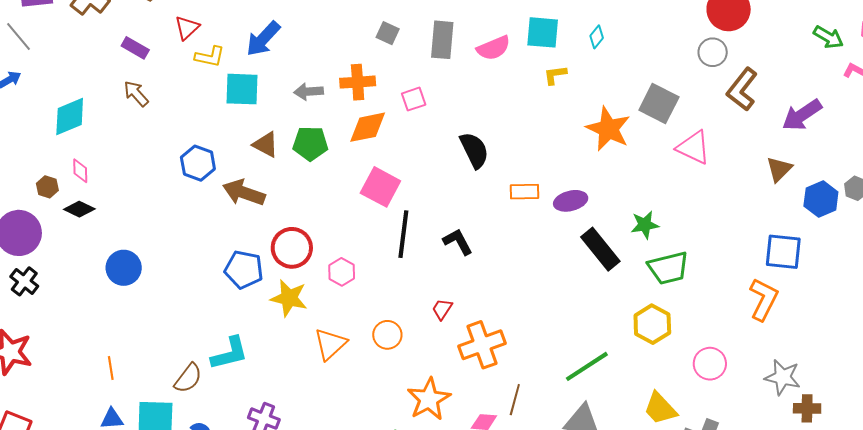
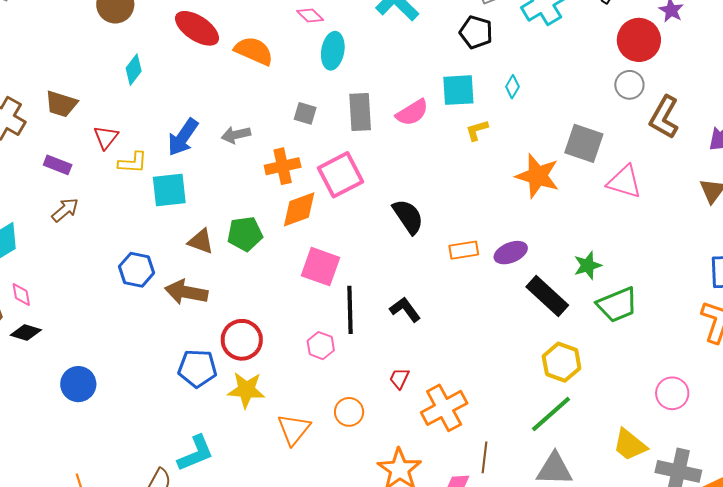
gray arrow: (308, 92) -> (236, 135), moved
brown arrow: (136, 94) -> (65, 210), turned 100
pink square: (414, 99) -> (340, 175), size x1.8
pink hexagon: (342, 272) -> (321, 346), moved
yellow hexagon: (652, 324) -> (562, 362), moved

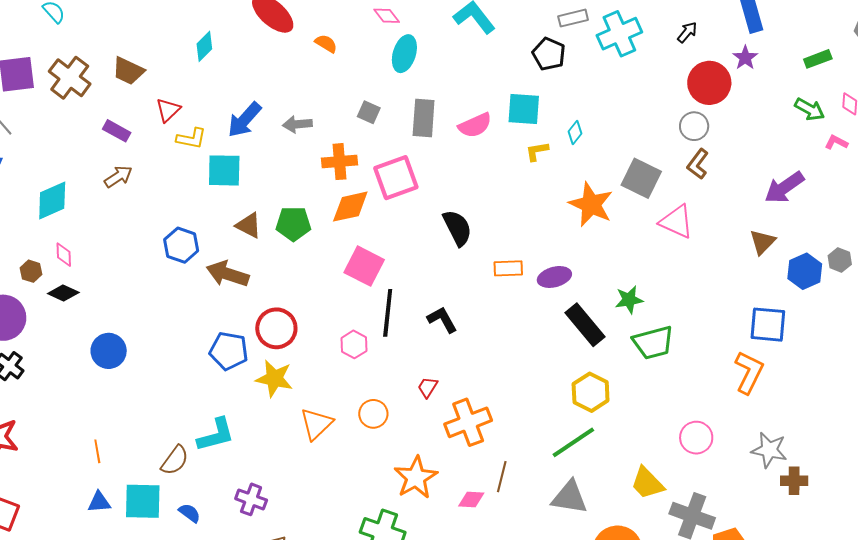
orange semicircle: (254, 51) -> (326, 43), size x0.6
cyan diamond: (512, 87) -> (575, 132), moved
brown L-shape: (664, 117) -> (698, 164), moved, size x0.7

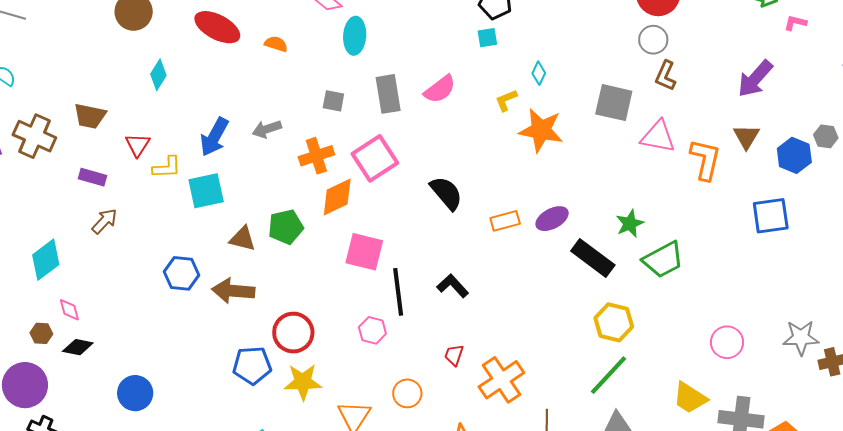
cyan square: (524, 109) -> (487, 38), moved, size x0.6
orange star: (591, 204) -> (541, 130), moved
orange L-shape: (749, 372) -> (705, 159), moved

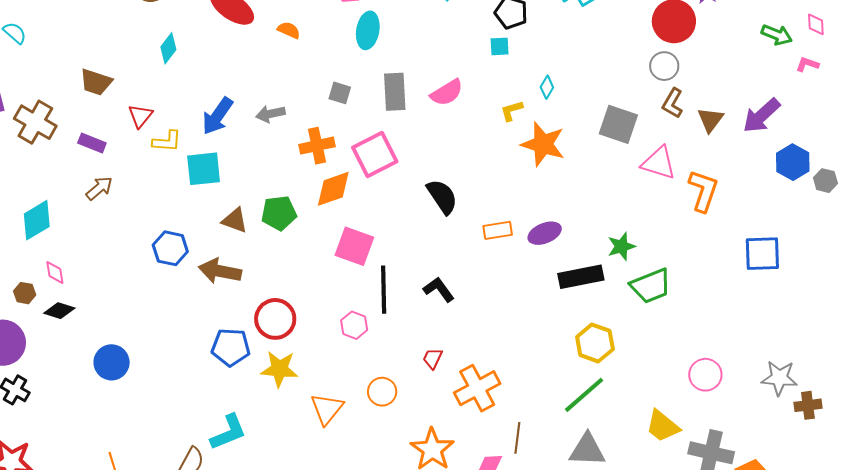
brown cross: (34, 136) -> (35, 122), moved
brown triangle: (746, 137) -> (710, 120), moved
blue hexagon: (794, 155) -> (793, 162), moved
black rectangle: (593, 258) -> (581, 277), turned -54

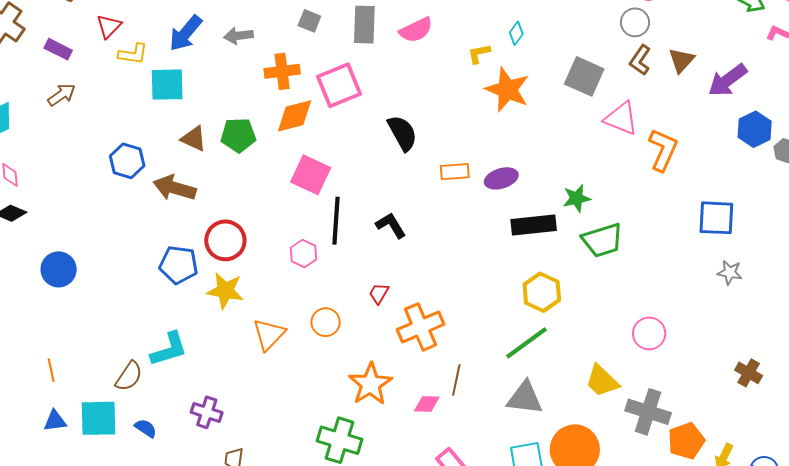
brown triangle: (710, 120) -> (681, 60), moved
gray star: (779, 378) -> (730, 272), moved, size x0.7
brown cross: (808, 405) -> (749, 373), turned 32

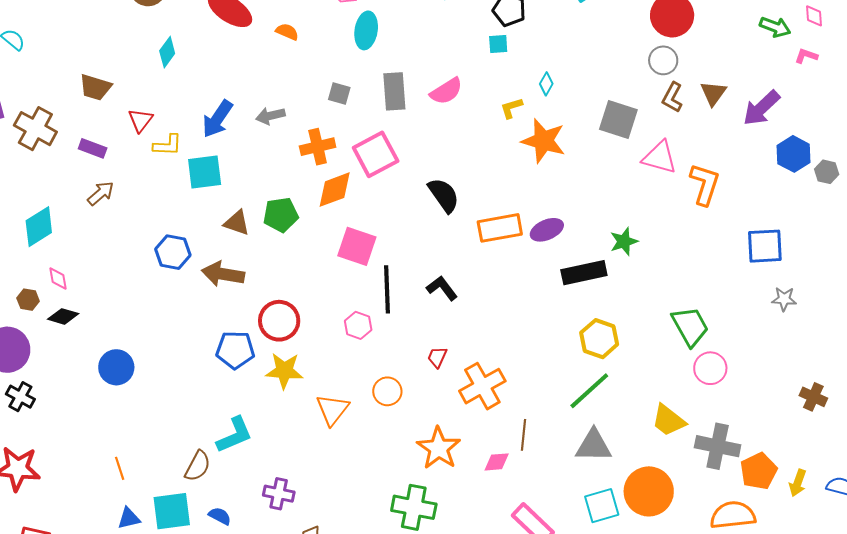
orange rectangle: (455, 172) -> (500, 228), size x1.5
green trapezoid: (602, 240) -> (690, 326), moved, turned -96

